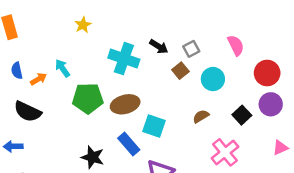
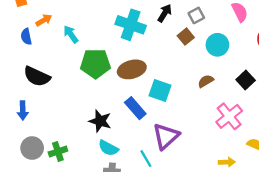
black arrow: (159, 47) -> (165, 13), turned -90
orange arrow: (38, 79) -> (44, 20), moved
blue arrow: (13, 146) -> (23, 110), turned -90

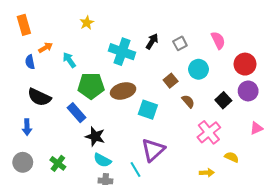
brown square: (186, 37) -> (171, 81), moved
brown semicircle: (206, 81) -> (188, 101), turned 80
blue rectangle: (135, 108) -> (77, 113), moved
gray circle: (32, 148) -> (23, 162), moved
green cross: (58, 152) -> (58, 163), turned -35

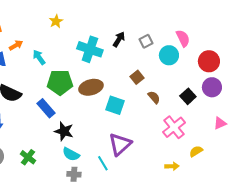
cyan circle: (198, 69) -> (169, 55), moved
yellow semicircle: (232, 157) -> (196, 151), turned -56

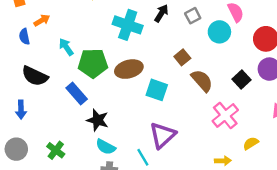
cyan arrow: (39, 57) -> (66, 47), moved
brown semicircle: (154, 97) -> (202, 81), size x1.5

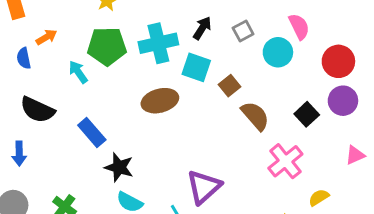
cyan cross: (128, 25) -> (158, 43), turned -32
green pentagon: (93, 63) -> (107, 46), moved
cyan square: (157, 90) -> (196, 67), moved

